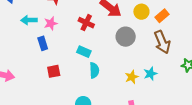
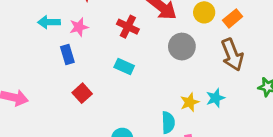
cyan semicircle: (94, 70) -> (168, 123), moved
red square: (54, 71) -> (82, 93), turned -32

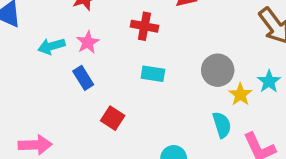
gray circle: (182, 47) -> (218, 70), moved

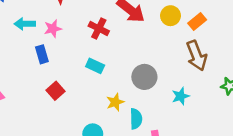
yellow star: (240, 94) -> (115, 102), moved

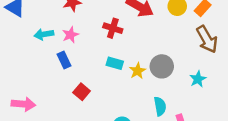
yellow star: (115, 102) -> (138, 71), moved

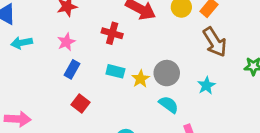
cyan arrow: (44, 34) -> (22, 43), moved
blue rectangle: (64, 60) -> (72, 69), moved, turned 56
cyan semicircle: (160, 106) -> (169, 105), moved, turned -42

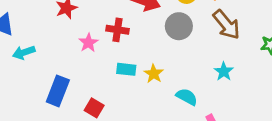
pink star: (66, 42) -> (88, 43), moved
blue rectangle: (72, 69) -> (58, 91), moved, size x1.5
gray circle: (167, 73) -> (179, 26), moved

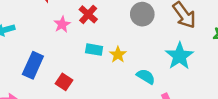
red cross: (118, 30) -> (88, 14), turned 30
cyan star: (224, 71) -> (179, 56), size x1.6

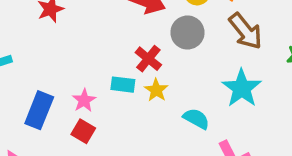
red cross: (88, 14) -> (148, 59), moved
pink star: (62, 24) -> (84, 100), moved

